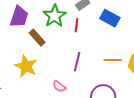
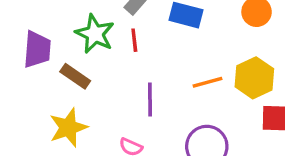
yellow star: (26, 66) -> (68, 128), turned -30

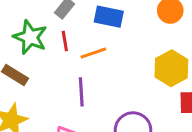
orange line: (207, 82) -> (93, 53), moved

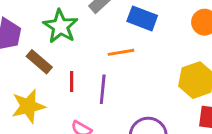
red line: (65, 41) -> (72, 81), moved

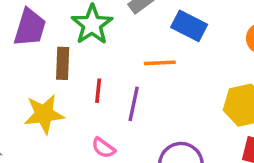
brown rectangle: (39, 62) -> (63, 63), turned 45

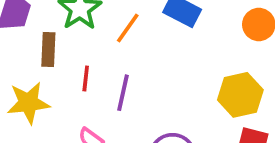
orange line: (160, 63) -> (128, 28), moved, turned -52

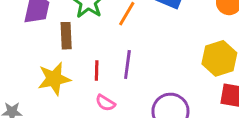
red line: (86, 79) -> (97, 70), moved

